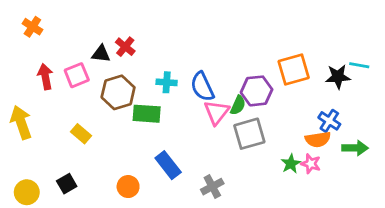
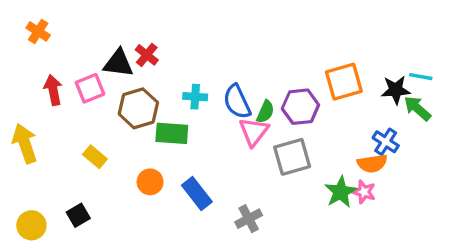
black triangle: (101, 54) -> (118, 63), size x1.4
green semicircle: (238, 105) -> (265, 112), moved
green arrow: (355, 148) -> (417, 108), moved, turned -140
green star: (291, 164) -> (341, 192), size x1.4
orange circle: (128, 187) -> (150, 182), moved

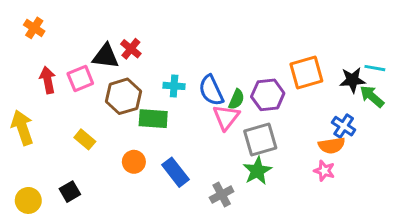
green star: (341, 192) -> (257, 171), moved

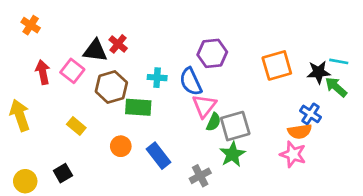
pink square: (80, 79) -> (72, 71), turned -30
purple hexagon: (268, 95) -> (212, 53), moved
green semicircle: (236, 99) -> (214, 122), moved
pink star: (324, 171) -> (293, 154), size x1.4

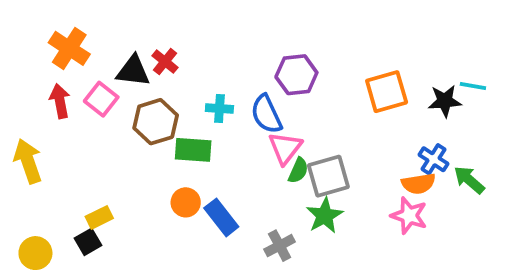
orange cross: (31, 25) -> (69, 48), moved, size x1.5
green arrow: (336, 87) -> (469, 180), moved
yellow rectangle: (76, 126) -> (99, 217), moved, turned -66
orange circle: (121, 146) -> (186, 202), moved

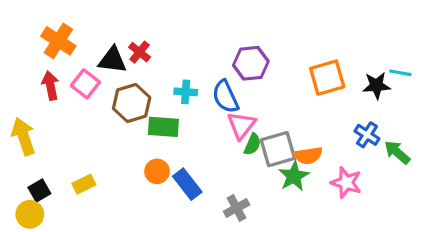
orange semicircle: (418, 184) -> (308, 155), moved
green star: (325, 216) -> (294, 176), moved
black square: (88, 242) -> (39, 190), moved

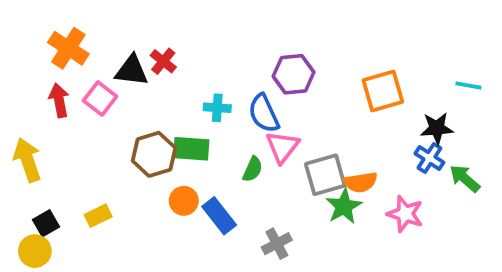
black star: (376, 86) -> (437, 128), moved
brown hexagon: (132, 103) -> (154, 154), moved
green semicircle: (252, 144) -> (253, 169), moved

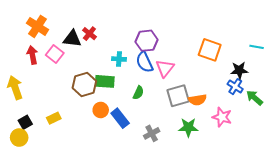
purple hexagon: (294, 74) -> (147, 41), moved
orange square: (383, 91) -> (210, 50), turned 35
pink triangle: (282, 147) -> (165, 68), moved
green star: (344, 206) -> (188, 127), moved, turned 30

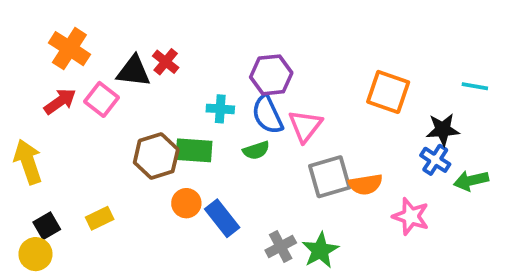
red arrow: (32, 55) -> (60, 101), turned 66
green semicircle: (138, 93) -> (256, 150), moved, turned 48
green arrow: (255, 98) -> (471, 181), turned -54
green star: (188, 127) -> (320, 250), moved, turned -30

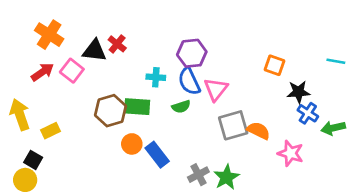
orange square: (388, 92) -> (274, 65), size x0.7
black star: (443, 130) -> (298, 92), moved
orange semicircle: (365, 184) -> (258, 131), turned -145
yellow rectangle: (100, 218) -> (50, 131), moved
black square: (47, 226) -> (33, 160), turned -30

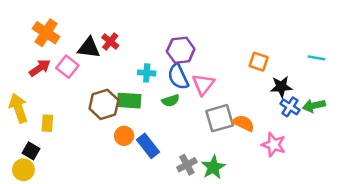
green arrow: (333, 128) -> (314, 106), moved
yellow rectangle: (50, 131) -> (47, 123), turned -60

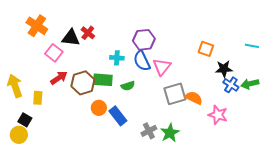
red arrow: (40, 68) -> (59, 78), moved
green semicircle: (171, 101) -> (128, 86), moved

